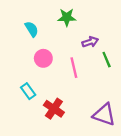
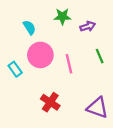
purple arrow: (90, 42) -> (88, 26), moved
pink circle: (43, 58) -> (40, 55), size x1.5
cyan rectangle: (28, 91) -> (15, 69), moved

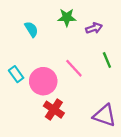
pink circle: (40, 55) -> (43, 81), moved
pink line: (69, 64) -> (74, 68), turned -30

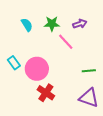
green star: (67, 17) -> (52, 24), moved
green line: (107, 60) -> (89, 71), moved, turned -72
pink line: (74, 68) -> (66, 42), moved

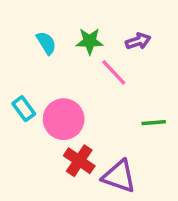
purple triangle: (89, 98) -> (119, 176), moved

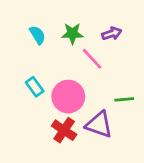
cyan rectangle: (24, 109) -> (35, 87), moved
pink circle: (64, 119) -> (68, 97), moved
purple triangle: (119, 176) -> (99, 125), moved

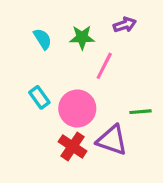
purple arrow: (112, 34) -> (125, 25), moved
pink line: (92, 59) -> (104, 66), turned 70

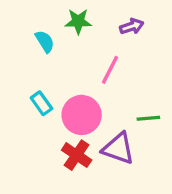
green star: (82, 37) -> (78, 21), moved

